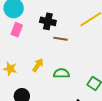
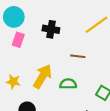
brown line: (61, 39) -> (78, 56), moved
yellow arrow: (38, 65) -> (43, 76), size x1.6

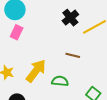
black cross: (51, 29) -> (70, 18), moved, turned 35

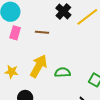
brown line: (73, 55) -> (42, 32), moved

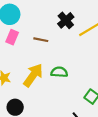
green semicircle: (62, 72) -> (59, 72), moved

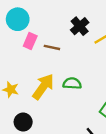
pink rectangle: (12, 37) -> (30, 41), moved

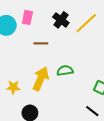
pink rectangle: (30, 41) -> (27, 17), moved

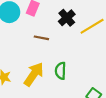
green semicircle: (65, 71) -> (60, 71), turned -91

